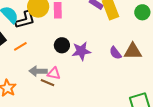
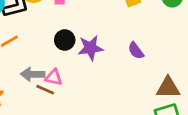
brown triangle: (133, 51) -> (168, 88), moved

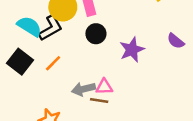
black circle: (65, 40) -> (96, 34), moved

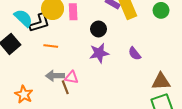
black circle: (96, 34) -> (98, 29), moved
orange line: (53, 63) -> (51, 46), moved, turned 40
brown line: (99, 100) -> (65, 87), turned 48

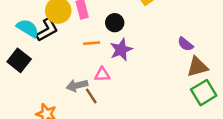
orange line: (51, 46) -> (92, 43), moved
purple semicircle: (135, 54) -> (185, 44), moved
pink triangle: (72, 77) -> (102, 74), moved

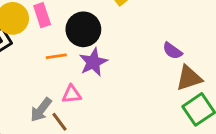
black circle: (115, 23) -> (83, 29), size x1.5
gray arrow: (77, 85) -> (41, 110), turned -36

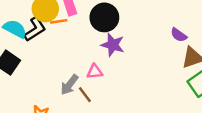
orange line: (56, 56) -> (59, 21), moved
purple star: (93, 62) -> (113, 45), turned -30

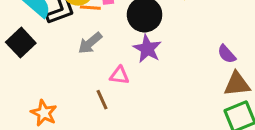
gray arrow: (69, 85) -> (90, 43), moved

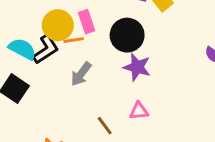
pink triangle: (119, 75) -> (139, 111), moved

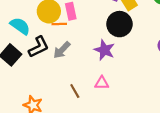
black circle: (127, 35) -> (119, 24), moved
black L-shape: (46, 49) -> (39, 47), moved

